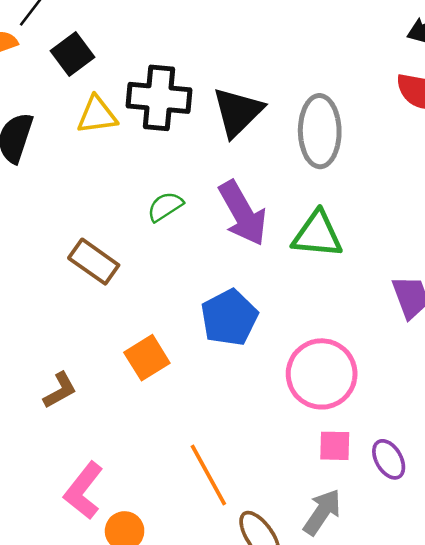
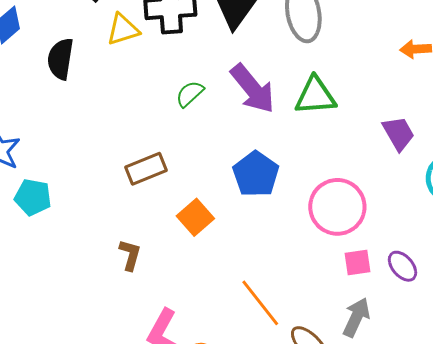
brown rectangle: (94, 262) -> (146, 169), moved, turned -48
brown L-shape: (60, 390) -> (130, 255), turned -36

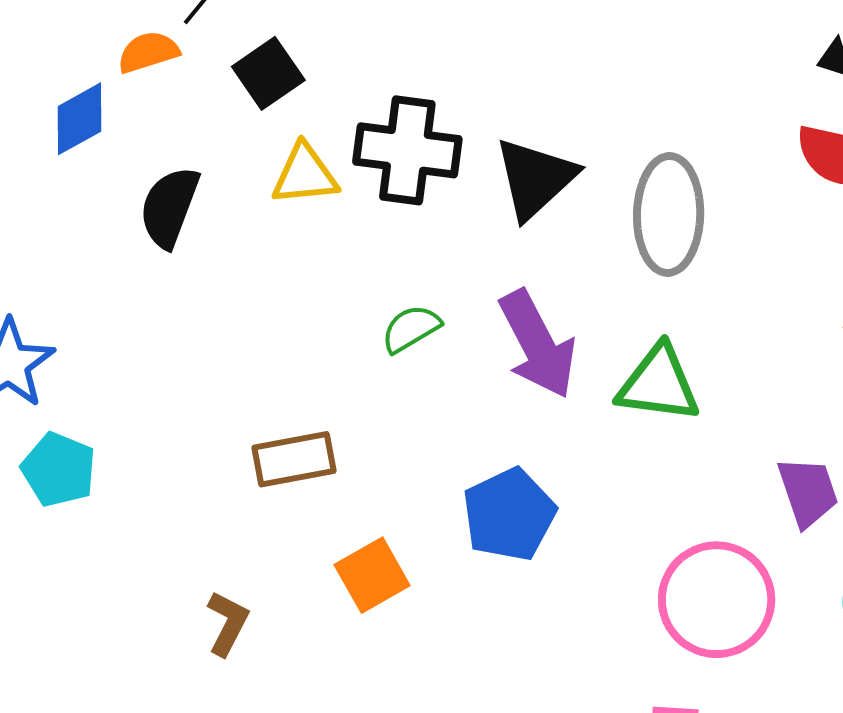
pink circle: (337, 207) -> (717, 600), moved

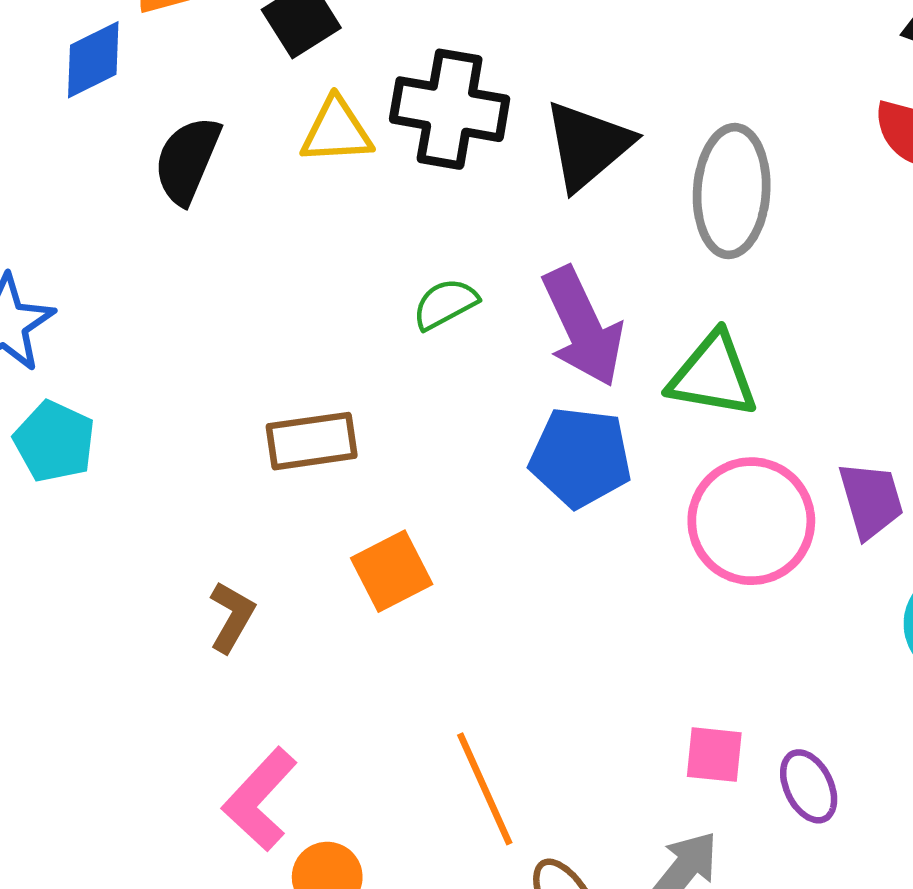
blue pentagon: (509, 515) -> (580, 457), moved, turned 30
pink circle: (717, 600) -> (751, 521), moved

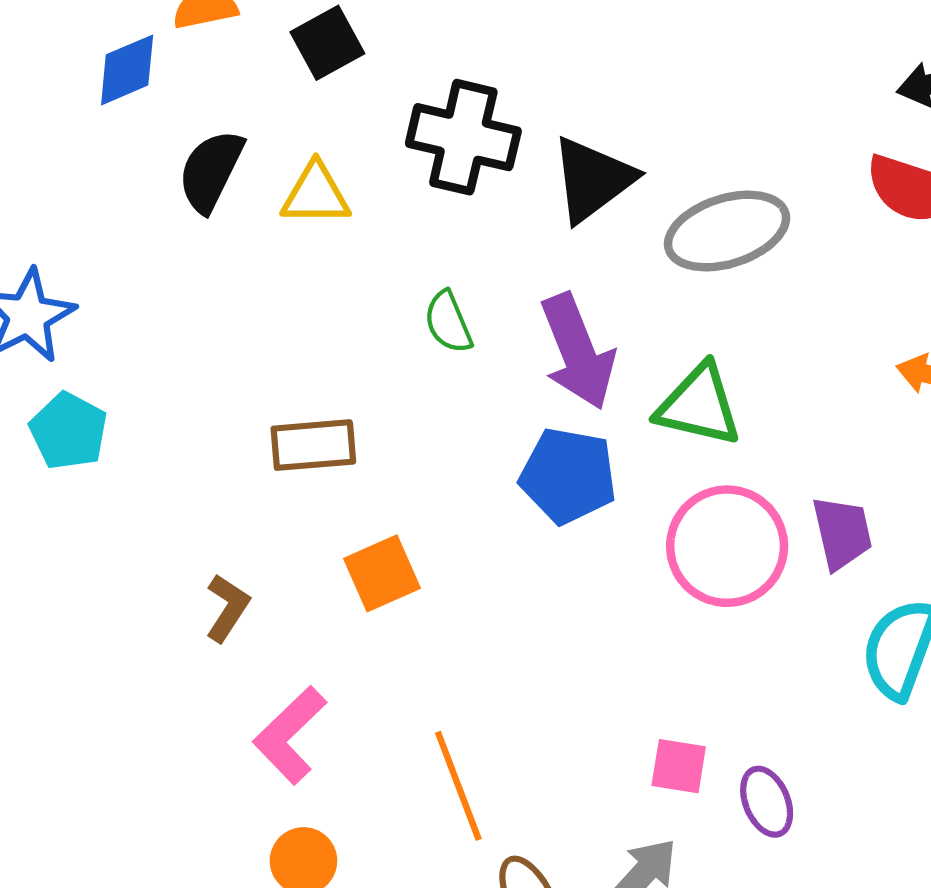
yellow triangle: (336, 131) -> (316, 194), moved
gray ellipse: (732, 191) -> (727, 231), turned 65
green semicircle: (445, 304) -> (448, 322), turned -88
pink L-shape: (260, 799) -> (290, 735), moved

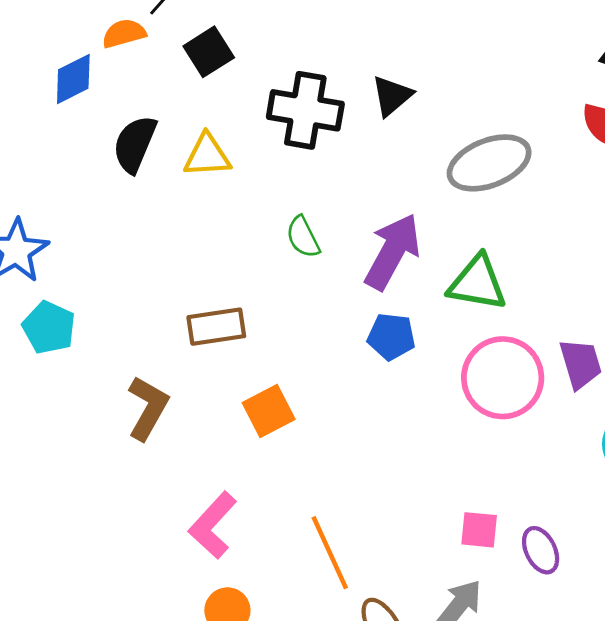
black triangle: (593, 179) -> (392, 96), moved, size x0.7
purple arrow: (578, 352) -> (392, 252), turned -126
blue pentagon: (568, 476) -> (391, 337), size x0.7
brown L-shape: (227, 608) -> (148, 408), moved, size x1.4

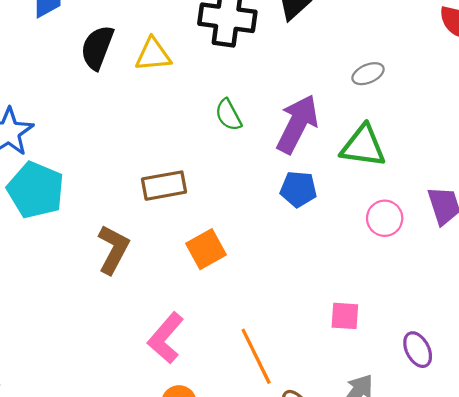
gray ellipse: (489, 163) -> (368, 74), moved, size x0.5
cyan pentagon: (49, 327) -> (36, 190), size x1.4
pink circle: (503, 378) -> (385, 218), size x0.6
pink square: (479, 530) -> (345, 316), moved

